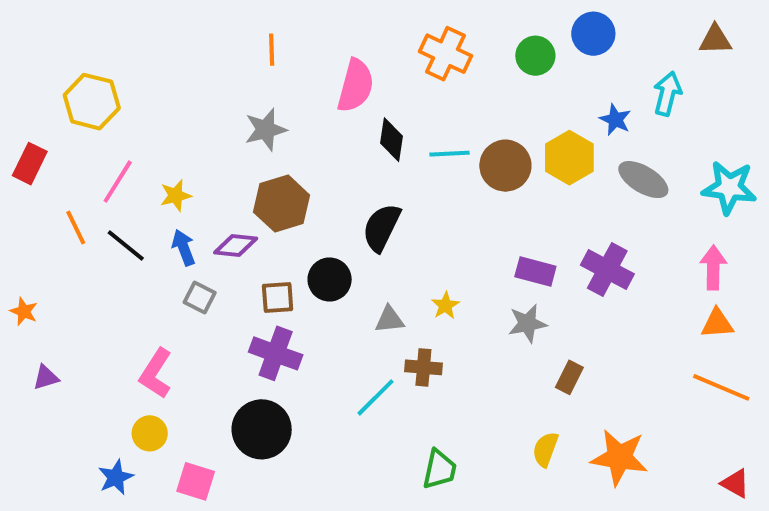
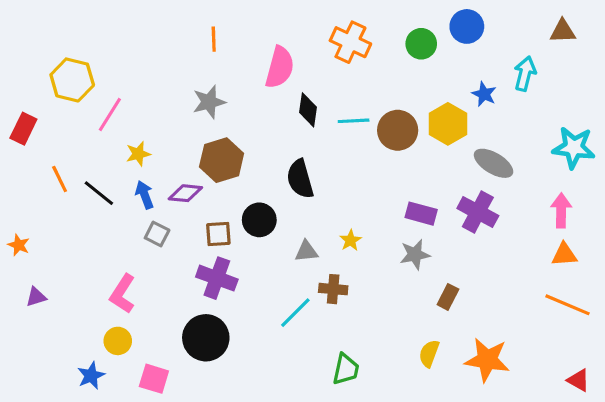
gray ellipse: (643, 180) -> (494, 163), moved
pink line: (118, 182) -> (110, 115), moved
black semicircle: (382, 228) -> (300, 179), turned -42

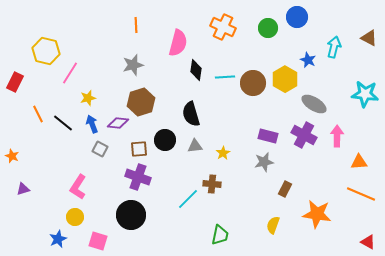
brown triangle: (563, 31) -> (369, 38), moved, turned 30
pink arrow: (561, 210) -> (337, 136), moved
gray triangle: (306, 251) -> (195, 146), moved
orange star: (487, 360) -> (317, 214), moved

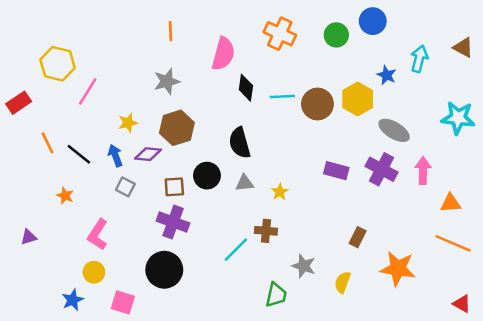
red rectangle: (15, 82) -> (19, 103), turned 30
yellow star: (88, 98) -> (128, 123), moved
orange star: (12, 156) -> (65, 196), moved
gray star: (264, 162) -> (304, 266), moved, turned 30

